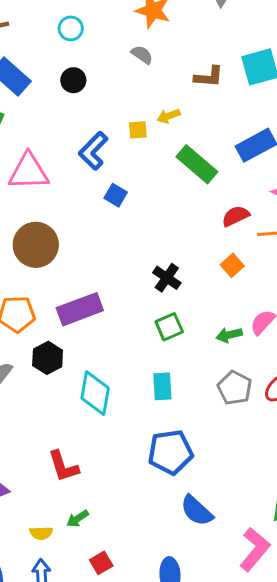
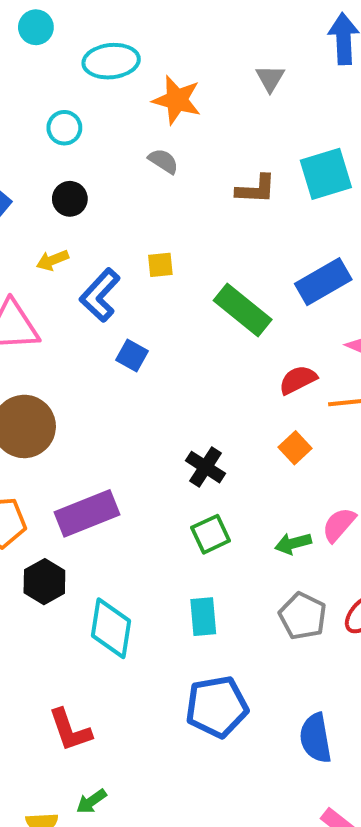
yellow arrow: (169, 116) -> (52, 260), moved
blue semicircle: (197, 511) -> (316, 738), moved, turned 39

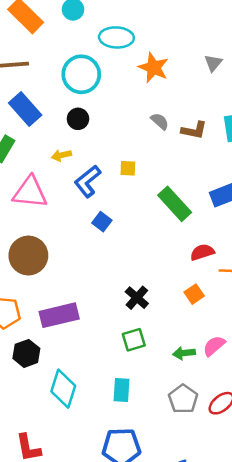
cyan circle: (64, 128) -> (81, 74), size x1.8
gray semicircle: (163, 161) -> (160, 121), moved

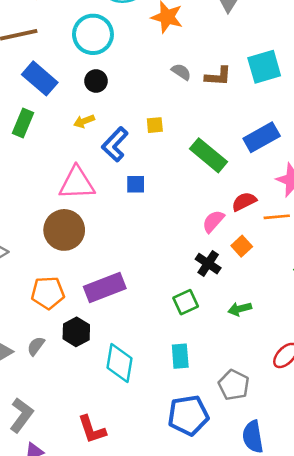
pink triangle: (30, 192) -> (77, 183), moved
blue square: (102, 222) -> (136, 184), turned -30
black cross: (137, 298) -> (208, 264), moved
pink semicircle: (214, 346) -> (213, 221), moved
gray pentagon: (183, 399) -> (234, 385), moved

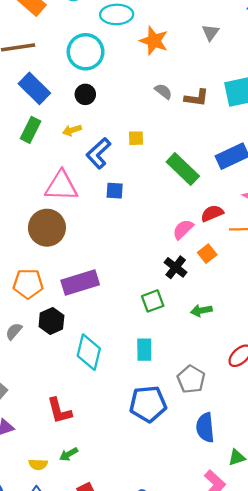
green rectangle: (23, 123) -> (31, 130), moved

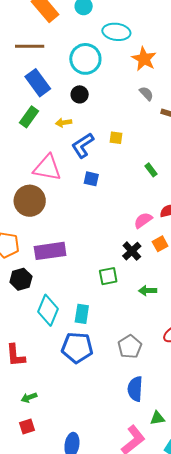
gray semicircle: (163, 91) -> (146, 94), moved
green rectangle: (183, 169) -> (151, 170), size x0.5
cyan rectangle: (144, 350) -> (82, 314), moved
blue pentagon: (148, 404) -> (77, 348), moved
green arrow: (69, 454) -> (29, 397), moved

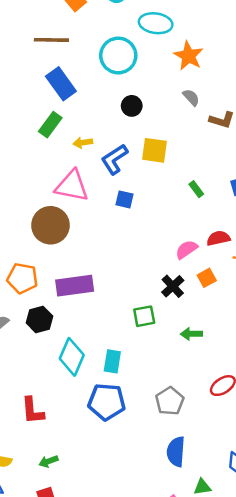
black circle: (80, 94) -> (132, 106), moved
yellow arrow: (64, 123) -> (83, 143), moved
yellow square: (116, 138) -> (154, 150), size x1.6

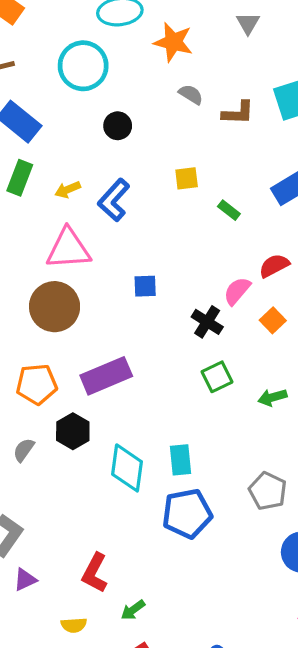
yellow square: (154, 150) -> (187, 178), moved, size x0.7
blue square: (124, 199) -> (145, 286), moved
black cross: (173, 286) -> (207, 322), moved
green square: (144, 316) -> (217, 377), moved
red L-shape: (33, 411) -> (95, 573), moved, turned 48

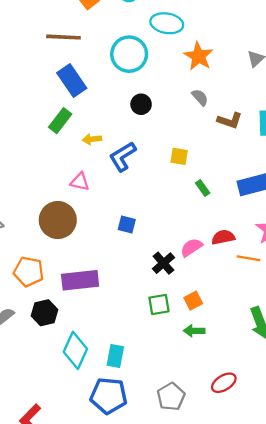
pink triangle: (68, 249) -> (80, 182), size x0.6
orange square: (273, 320) -> (193, 301), moved

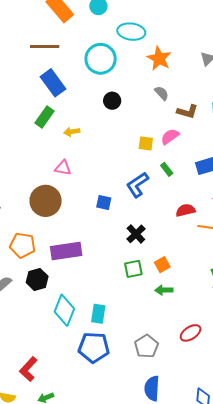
blue L-shape: (123, 156) -> (137, 185), moved
pink semicircle: (191, 247) -> (170, 137), moved

